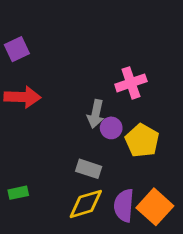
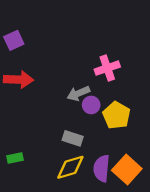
gray arrow: (96, 114) -> (78, 93), turned 55

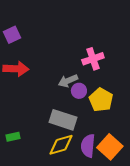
gray rectangle: (73, 138) -> (63, 120), size x1.5

